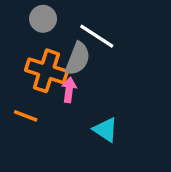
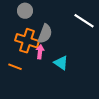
white line: (97, 36) -> (84, 21), moved
cyan triangle: (105, 130) -> (61, 63), moved

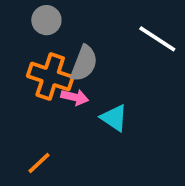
pink arrow: (40, 52) -> (75, 97), turned 96
orange line: (15, 67) -> (39, 163), moved, turned -64

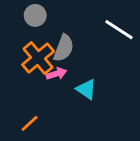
orange cross: (50, 76) -> (38, 58), turned 32
pink arrow: (75, 97) -> (57, 74), turned -30

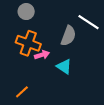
gray semicircle: (64, 48) -> (68, 36), moved
orange cross: (38, 58) -> (28, 43), turned -30

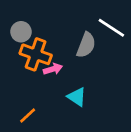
gray circle: (26, 12) -> (21, 32), moved
cyan triangle: (64, 66) -> (77, 97), moved

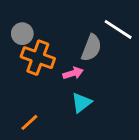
pink arrow: (53, 69) -> (73, 73), moved
cyan triangle: (77, 97) -> (81, 103), turned 48

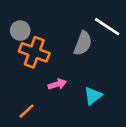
pink arrow: (73, 73) -> (57, 84), moved
cyan triangle: (81, 103) -> (93, 96), moved

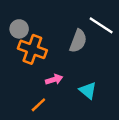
cyan triangle: (93, 96) -> (88, 90), turned -42
orange line: (27, 111) -> (38, 105), moved

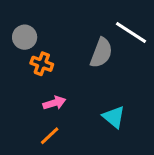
orange cross: (32, 49) -> (42, 64), size x0.6
pink arrow: (54, 80) -> (54, 103), moved

